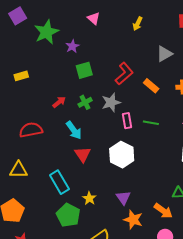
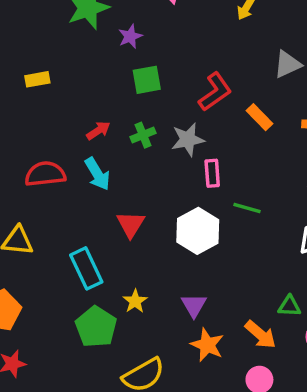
green line: (151, 123) -> (247, 208), moved
cyan arrow: (74, 130) -> (97, 174), moved

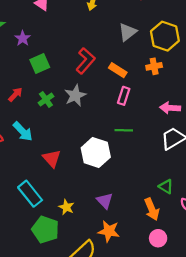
red arrow: (98, 131) -> (15, 95), moved
pink rectangle: (212, 173) -> (124, 96), moved, turned 36
green triangle: (289, 306) -> (166, 187), turned 42
orange arrow: (260, 335) -> (152, 209), turned 40
orange star: (207, 345) -> (109, 231), moved

